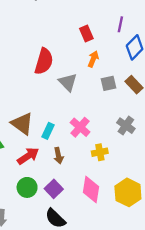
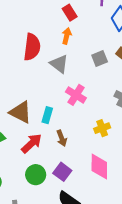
orange arrow: (93, 59) -> (67, 36), moved
pink cross: (80, 127) -> (76, 95), moved

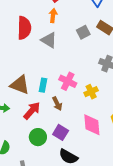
pink cross: (76, 95) -> (68, 81), moved

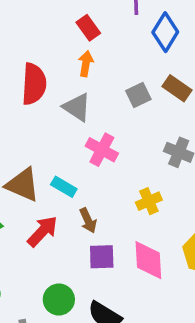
pink cross: (68, 81) -> (102, 150), moved
cyan rectangle: (43, 85) -> (64, 187), turned -72
purple square: (61, 132) -> (102, 257), moved, turned -35
green circle: (38, 137) -> (59, 300), moved

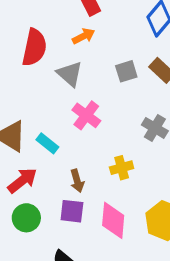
orange arrow: (86, 64) -> (84, 36), turned 45
brown arrow: (88, 220) -> (77, 181), moved
green circle: (59, 300) -> (26, 218), moved

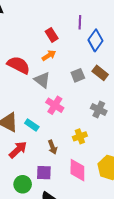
red semicircle: (34, 47) -> (18, 65), turned -70
purple square: (72, 211) -> (44, 173), moved
green circle: (26, 218) -> (23, 184), moved

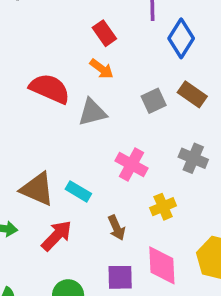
orange arrow: (49, 55) -> (102, 69), turned 72
gray triangle: (42, 80) -> (92, 112), turned -48
pink cross: (55, 105) -> (132, 165), moved
purple square: (44, 173) -> (120, 277), moved

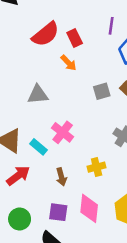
red semicircle: (50, 89) -> (46, 34), moved, turned 108
gray triangle: (92, 112) -> (38, 95), moved
pink cross: (132, 165) -> (63, 132), moved

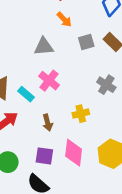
orange arrow: (69, 63) -> (64, 19), moved
gray triangle: (38, 95) -> (44, 46), moved

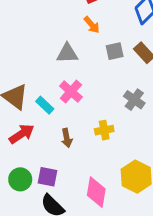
pink diamond: (74, 153) -> (96, 192), moved
purple square: (44, 156) -> (47, 177), moved

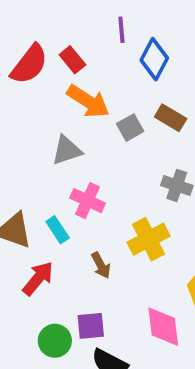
orange arrow: (92, 25) -> (88, 101), size x1.6
cyan rectangle: (45, 105) -> (58, 230), turned 30
yellow cross: (104, 130) -> (149, 239), size x1.5

